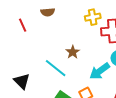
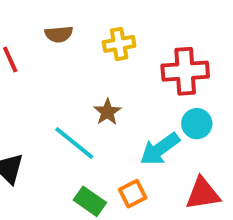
yellow cross: (93, 17) -> (119, 44), moved

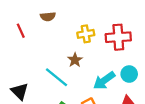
yellow cross: (119, 44) -> (86, 34), moved
cyan circle: (197, 124) -> (129, 74), moved

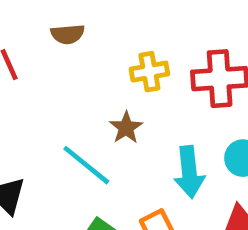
cyan arrow: (104, 81) -> (189, 172), turned -60

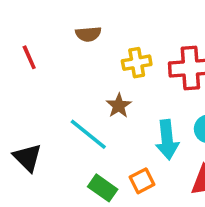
brown semicircle: (68, 34) -> (88, 34), moved

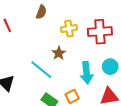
brown semicircle: (88, 34) -> (41, 12), turned -64

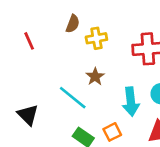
yellow cross: (69, 29) -> (96, 38), moved

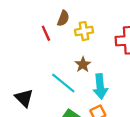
red line: (29, 41) -> (46, 33), moved
cyan arrow: (131, 102) -> (100, 86), moved

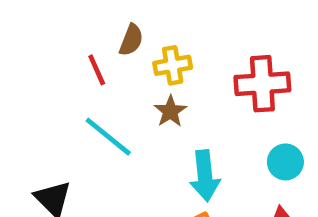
brown star: (83, 64) -> (170, 111), moved
cyan line: (63, 83) -> (108, 137), moved

